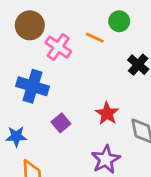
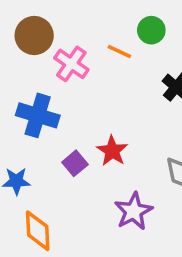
red star: (107, 113) -> (112, 151), moved

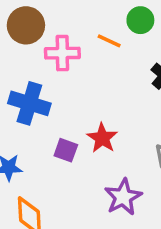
pink cross: (71, 64) -> (62, 53), turned -36
purple square: (75, 163) -> (66, 150), turned -30

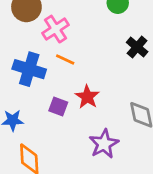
orange line: (109, 41) -> (65, 59), moved
pink cross: (62, 53) -> (56, 29), turned -32

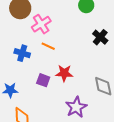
blue cross: (29, 69) -> (22, 53), size x0.7
red star: (87, 97) -> (64, 73), turned -30

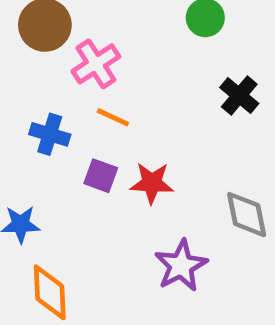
purple square: (43, 80) -> (101, 176), moved

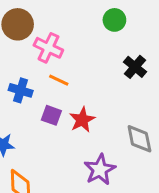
pink cross: (96, 64) -> (48, 48), turned -32
red star: (152, 183) -> (82, 120), turned -30

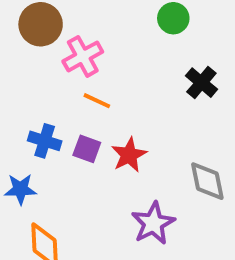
pink cross: (48, 48) -> (83, 56), turned 36
blue cross: (21, 90) -> (45, 141), moved

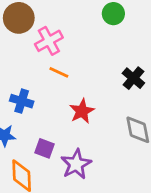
black cross: (201, 83) -> (133, 78), moved
purple square: (87, 149) -> (45, 148), moved
purple star: (153, 223) -> (76, 164), moved

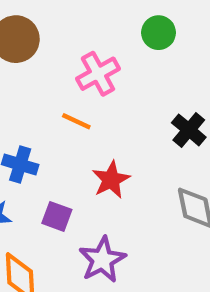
pink cross: (49, 41) -> (98, 74), moved
purple square: (45, 148) -> (57, 216), moved

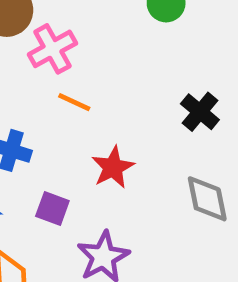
pink cross: (98, 74) -> (52, 49), moved

